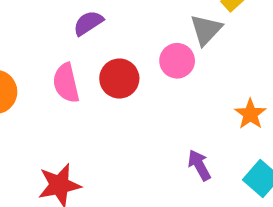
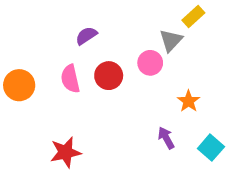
orange star: (250, 114) -> (189, 101), moved

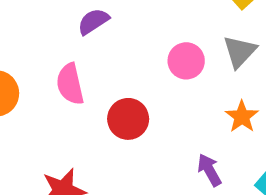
gray triangle: (171, 40) -> (240, 52), moved
red circle: (109, 76) -> (128, 119), moved

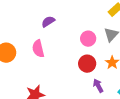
red circle: (128, 119) -> (87, 64), moved

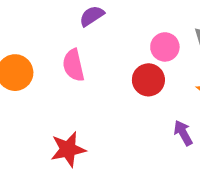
red circle: (87, 64) -> (148, 80), moved

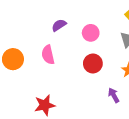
pink circle: (165, 47) -> (91, 33), moved

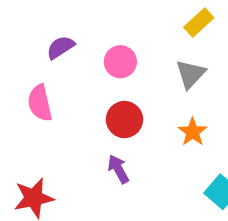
purple arrow: (114, 95) -> (118, 169), moved

